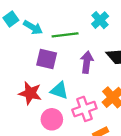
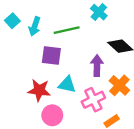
cyan arrow: (33, 27) -> (35, 26), turned 84
purple arrow: (87, 62) -> (97, 66), moved
pink circle: (52, 119) -> (52, 115), moved

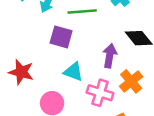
red star: (39, 90) -> (21, 72), moved
pink cross: (93, 100) -> (100, 93), turned 35

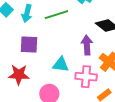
purple square: (61, 37) -> (29, 45), moved

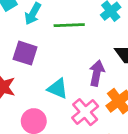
pink cross: (86, 77) -> (85, 112), turned 30

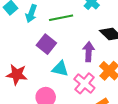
purple square: (25, 53) -> (46, 44), moved, turned 30

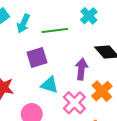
purple square: (46, 44) -> (37, 57), turned 30

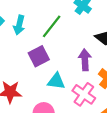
green line: (55, 31) -> (52, 26), turned -35

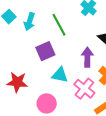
green line: (52, 26) -> (59, 25), turned -70

